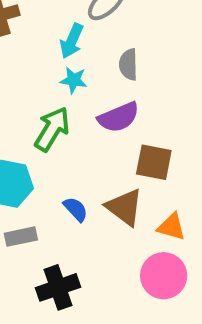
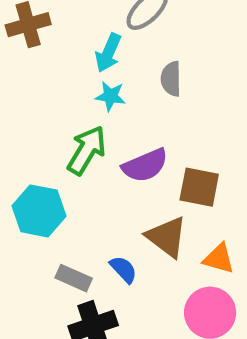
purple semicircle: (119, 117) -> (145, 165), moved
blue semicircle: (76, 209) -> (123, 269), moved
gray rectangle: (21, 237) -> (74, 278), moved, turned 36

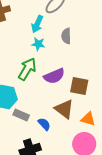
gray rectangle: (74, 278) -> (21, 115), moved

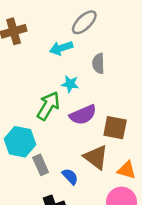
cyan arrow: (37, 24) -> (61, 48), turned 48
cyan star: (38, 44) -> (70, 84), moved
gray rectangle: (21, 115) -> (41, 165), turned 42

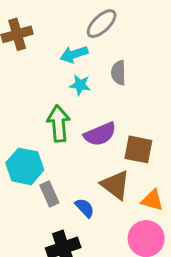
cyan star: (70, 84) -> (80, 85), moved
green arrow: (48, 106) -> (59, 123), turned -36

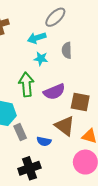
blue semicircle: (85, 208) -> (44, 141), turned 144

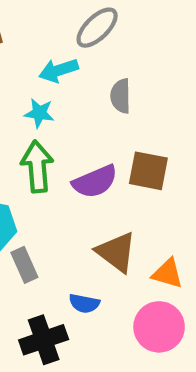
cyan star: (41, 59) -> (39, 113), moved
brown square: (80, 102) -> (148, 171), moved
blue semicircle: (44, 141) -> (84, 303), moved

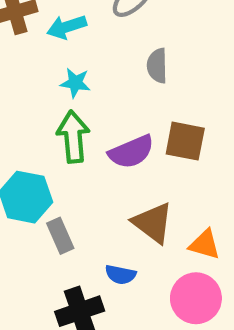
cyan arrow: (59, 70) -> (67, 27), moved

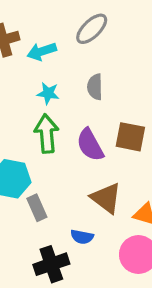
gray semicircle: (157, 66) -> (95, 87), moved
purple semicircle: (131, 152) -> (90, 145), turned 84

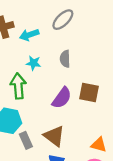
green arrow: (47, 134) -> (18, 86), moved
purple semicircle: (90, 145) -> (62, 98), turned -115
brown triangle: (106, 198) -> (54, 136), moved

